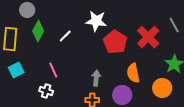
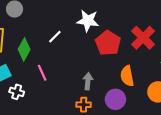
green diamond: (38, 31) -> (24, 49), moved
white cross: (46, 91) -> (17, 92), moved

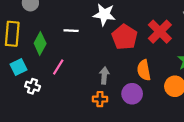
white line: (55, 37) -> (71, 31), turned 48
pink line: (42, 73) -> (58, 67), turned 56

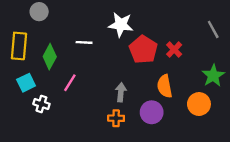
red cross: (160, 32) -> (174, 50), moved, size x0.6

